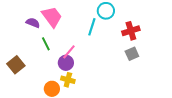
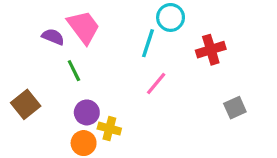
pink line: (69, 52) -> (156, 83), moved
gray square: (132, 54) -> (235, 108), moved
purple circle: (66, 63) -> (87, 112), moved

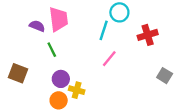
pink trapezoid: (84, 27) -> (59, 19), turned 30
brown square: (26, 104) -> (18, 73), turned -30
gray square: (235, 108) -> (165, 76), turned -35

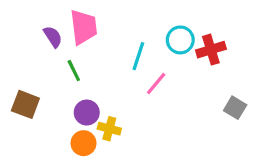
cyan circle: (119, 12) -> (180, 40), moved
purple semicircle: (37, 26) -> (53, 37), turned 35
cyan line: (104, 30) -> (138, 56), moved

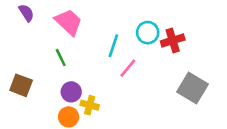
pink trapezoid: (84, 27) -> (69, 22), turned -40
purple semicircle: (53, 37) -> (26, 13), moved
gray square: (235, 108) -> (192, 88), size x1.6

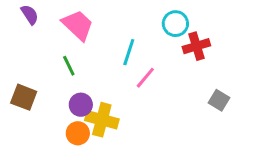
cyan circle: (148, 33) -> (175, 24), moved
gray square: (192, 88) -> (219, 100), size x0.6
yellow cross: (90, 105) -> (102, 120), size x1.5

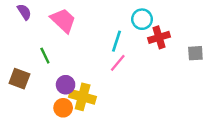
cyan line: (129, 52) -> (117, 41), moved
green line: (69, 66) -> (45, 56), moved
gray square: (219, 100) -> (195, 53), moved, turned -35

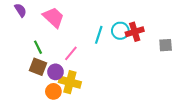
cyan circle: (142, 19) -> (120, 31), moved
pink line: (118, 63) -> (71, 53), moved
brown square: (19, 79) -> (38, 67), moved

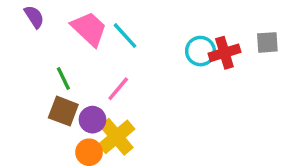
cyan line: (99, 35) -> (125, 36), moved, turned -60
gray square: (166, 45) -> (267, 42), moved
yellow cross: (70, 82) -> (116, 137), turned 35

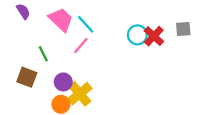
red cross: (224, 53) -> (154, 36), turned -30
pink line: (118, 89) -> (81, 45), moved
brown square: (63, 111) -> (27, 77), moved

